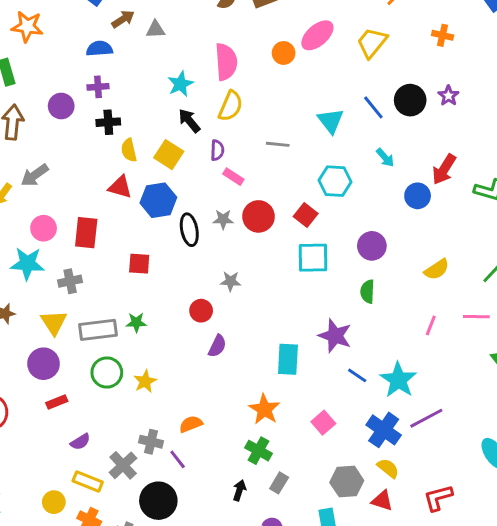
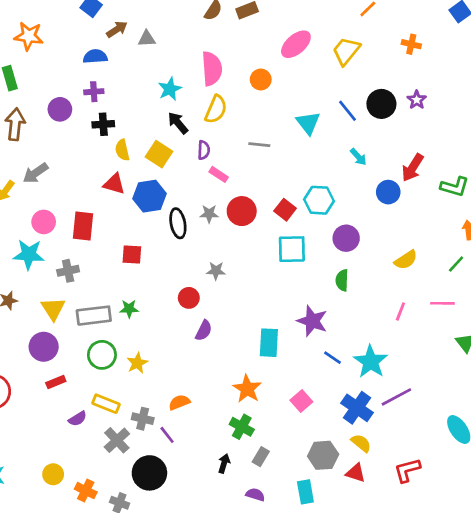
orange circle: (284, 53) -> (261, 79), moved
cyan hexagon: (335, 181) -> (319, 200), moved
yellow rectangle: (88, 481) -> (106, 404), moved

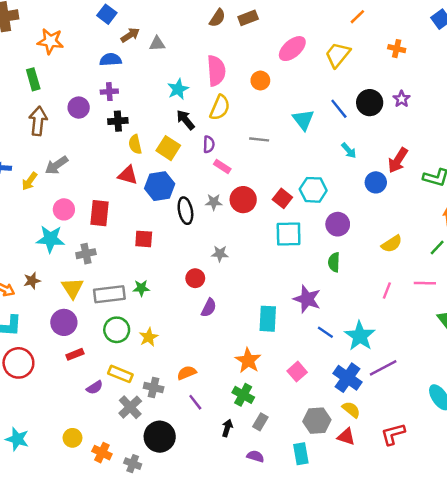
purple line: (167, 435) -> (195, 402), moved

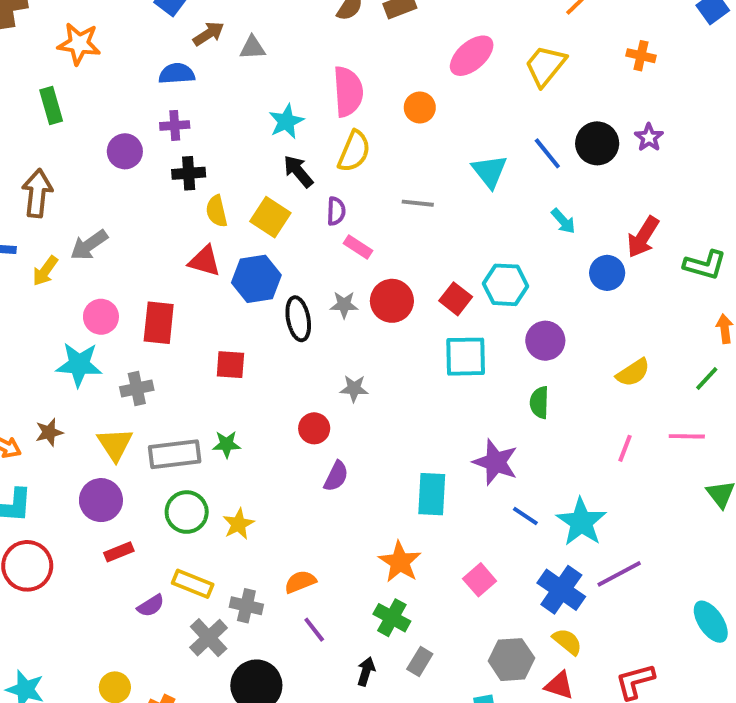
brown arrow: (38, 121) -> (37, 193), moved

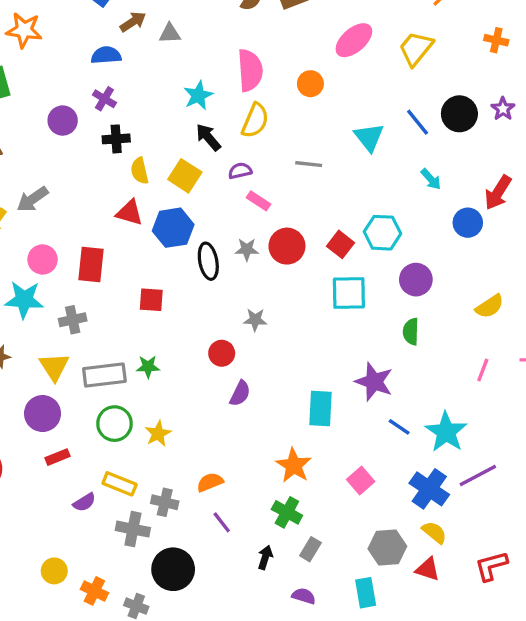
purple cross: (175, 125) -> (104, 99), turned 35
purple semicircle: (336, 211) -> (240, 171), turned -105
gray cross: (209, 638) -> (133, 529), turned -36

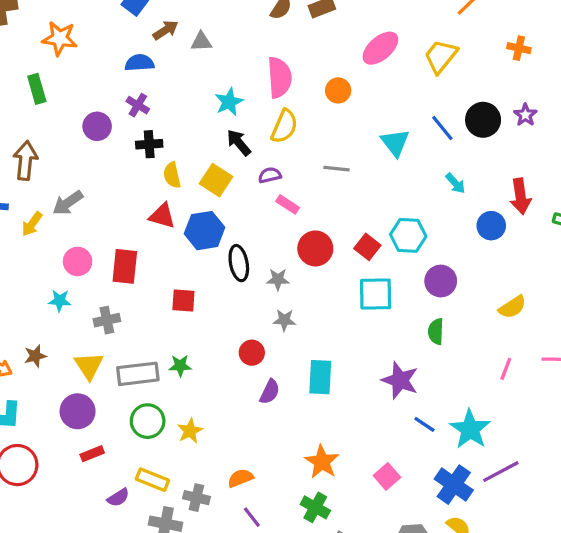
red arrow: (498, 193) -> (521, 196), turned -40
gray star: (247, 249) -> (278, 279), moved
cyan star: (24, 300) -> (60, 301), size x0.6
cyan rectangle: (320, 408) -> (320, 377), moved

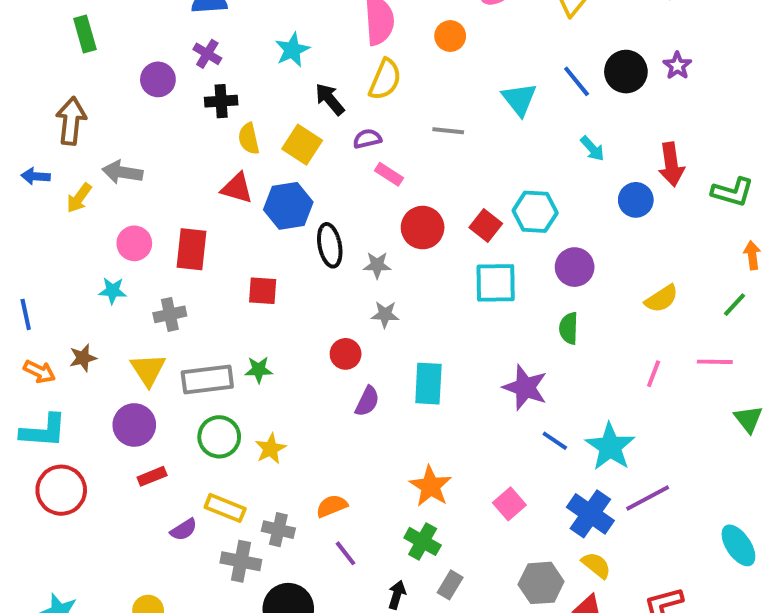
cyan star: (229, 102) -> (292, 50), moved
gray arrow: (68, 203) -> (122, 172), turned 44

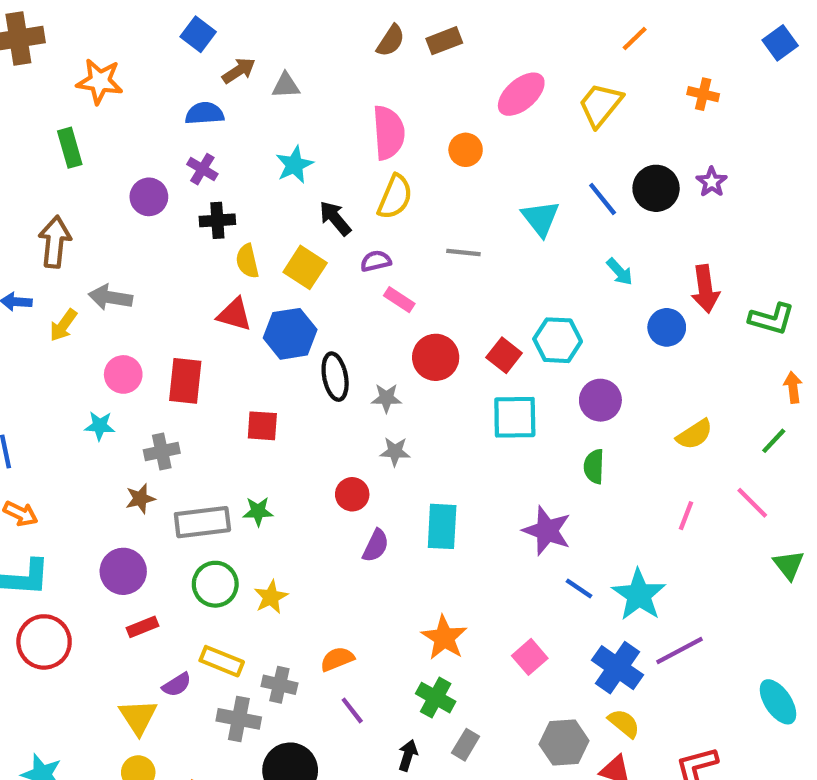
brown star: (83, 358) -> (140, 499), moved
pink line: (715, 362) -> (752, 503), turned 44
yellow triangle: (148, 370) -> (138, 717), moved

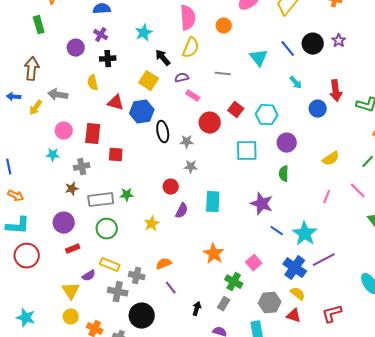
yellow semicircle: (247, 261) -> (93, 83), moved
red square: (504, 355) -> (236, 110), moved
red square: (262, 426) -> (116, 155), moved
yellow star: (271, 597) -> (152, 224), moved
green cross: (436, 698) -> (234, 282), moved

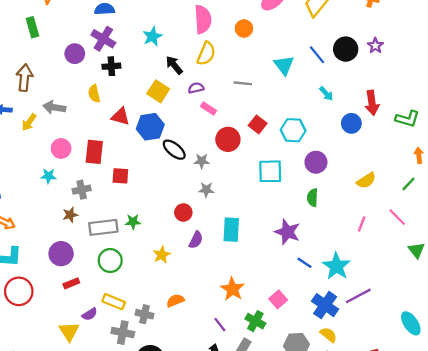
purple cross: (101, 35) -> (103, 39), size x1.5
black ellipse: (163, 132) -> (174, 150), turned -40
purple line: (171, 288) -> (220, 325), moved

